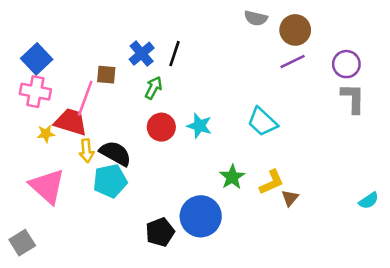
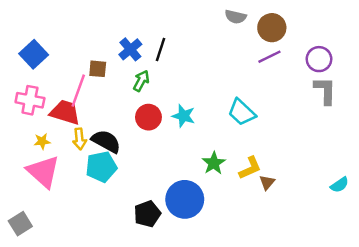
pink cross: (35, 92) -> (30, 100), moved
yellow star: (46, 134) -> (42, 141), moved

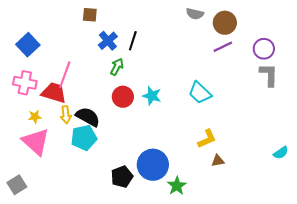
brown square: (98, 69) -> (90, 15), moved
green star: (214, 163) -> (177, 186), moved
brown triangle: (267, 182) -> (218, 161), moved, turned 40

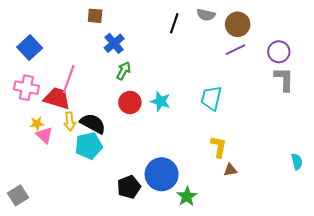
black line: (133, 41) -> (174, 23), moved
cyan trapezoid: (200, 93) -> (211, 98), turned 60
yellow L-shape: (207, 139) -> (219, 147), turned -55
pink triangle: (36, 142) -> (44, 135), moved, size x0.6
cyan semicircle: (281, 153) -> (297, 162), turned -70

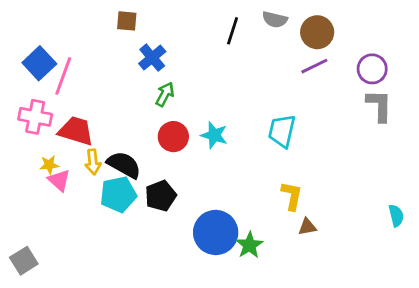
pink line: (69, 79) -> (63, 76), moved
black pentagon: (129, 187) -> (161, 196), moved
green star: (187, 196) -> (249, 245), moved

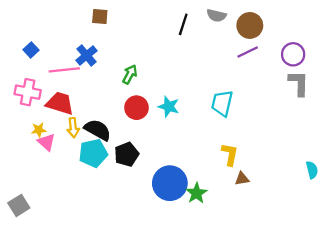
blue cross: (152, 58) -> (87, 55), moved
blue square: (39, 63) -> (31, 50), size x0.6
pink line: (63, 76) -> (64, 70), moved, turned 64

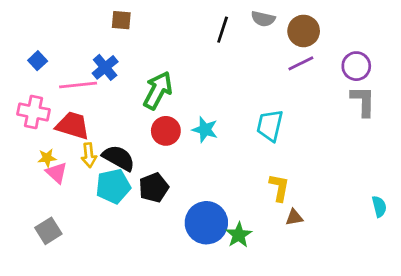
green arrow: (130, 74) -> (158, 90), size x1.6
gray square: (19, 205) -> (48, 231), moved

